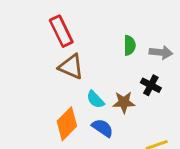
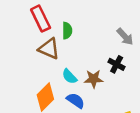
green semicircle: (130, 45) -> (67, 31), moved
gray arrow: (161, 52) -> (125, 37), turned 42

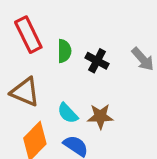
brown triangle: (49, 49) -> (25, 92), moved
black cross: (117, 64) -> (97, 61), moved

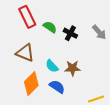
green semicircle: (64, 51) -> (50, 27), turned -56

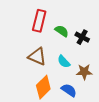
red rectangle: (27, 17) -> (39, 21), turned 40
cyan semicircle: (52, 66) -> (64, 62), moved

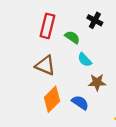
black cross: (82, 37) -> (95, 20), moved
cyan semicircle: (64, 62) -> (85, 60), moved

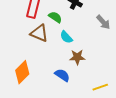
brown triangle: (45, 65) -> (39, 33), moved
orange diamond: (52, 99) -> (22, 72), moved

